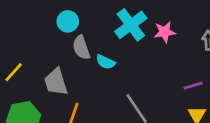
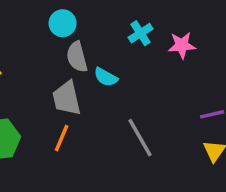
cyan cross: (131, 25) -> (140, 33), size x0.6
gray trapezoid: (56, 82) -> (67, 98), moved

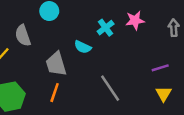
cyan cross: (140, 33) -> (106, 28), moved
gray semicircle: (77, 57) -> (23, 35), moved

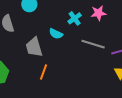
gray line: (110, 88) -> (93, 44), moved, turned -40
orange line: (55, 93) -> (44, 72), moved

